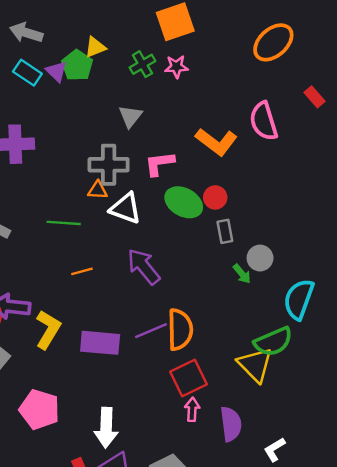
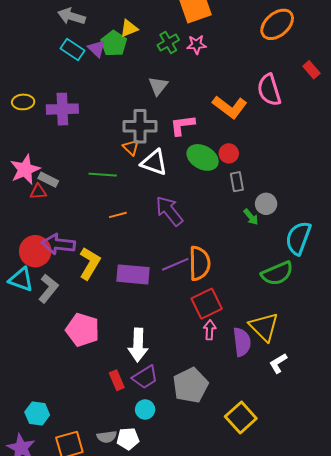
orange triangle: (98, 190) -> (131, 147), turned 42
yellow triangle: (255, 365) -> (264, 327), moved

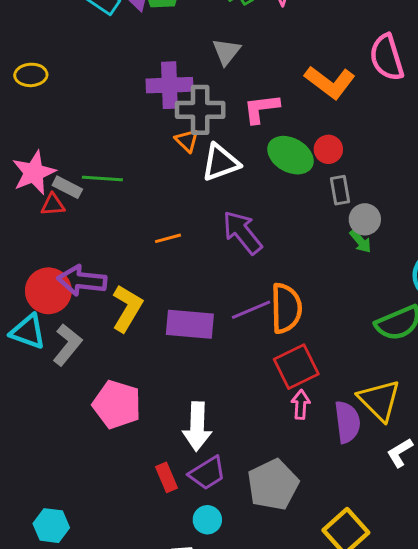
purple cross: (62, 109) -> (169, 85), moved
white triangle: (154, 162) -> (220, 162), turned -40
green line: (103, 175) -> (102, 178), moved
gray circle: (266, 204) -> (365, 219), moved

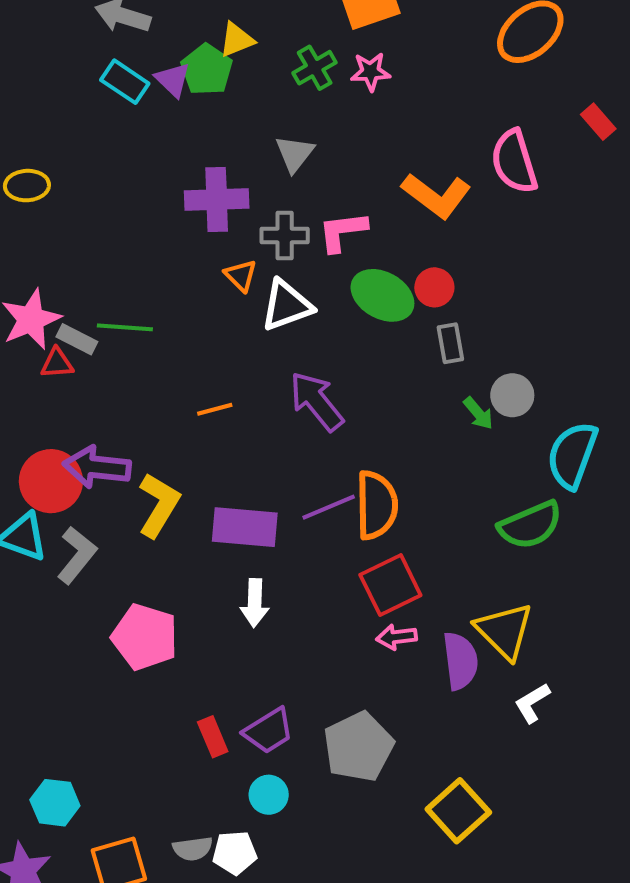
gray cross: (200, 110) -> (285, 235), moved, size x0.7
gray circle: (365, 219) -> (512, 395), moved
pink arrow: (301, 405) -> (396, 637), turned -100
white arrow: (197, 426) -> (255, 603), moved, size x0.7

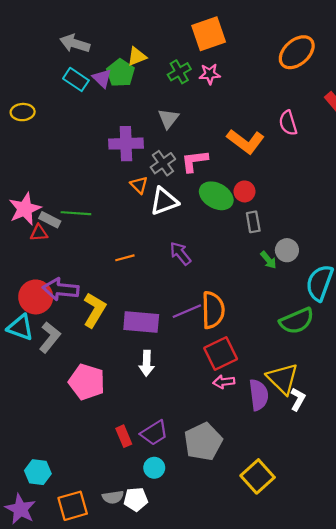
pink semicircle: (514, 162) -> (288, 123), size x0.7
yellow ellipse: (27, 186) -> (23, 112), moved
gray cross: (285, 235) -> (163, 163), turned -35
purple arrow: (317, 401) -> (180, 253), size x0.7
white L-shape: (532, 703) -> (298, 399), moved, turned 150

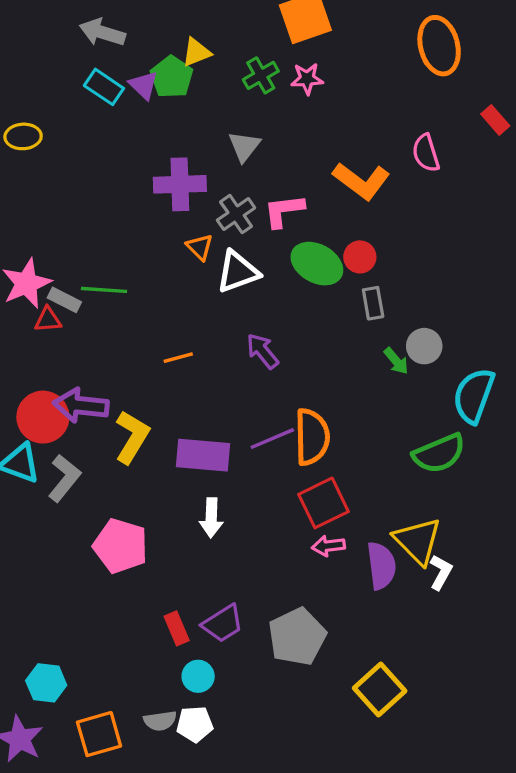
orange ellipse: (297, 52) -> (439, 46), turned -63
cyan circle: (154, 468) -> (198, 676), moved

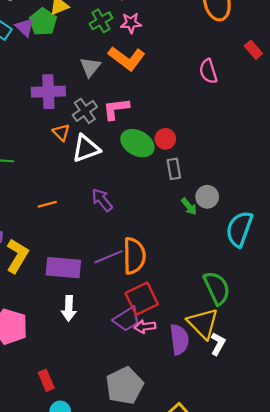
orange L-shape: (361, 181) -> (127, 58), moved
green semicircle: (439, 453) -> (217, 288), moved, turned -92
purple trapezoid: (223, 623) -> (127, 319), moved

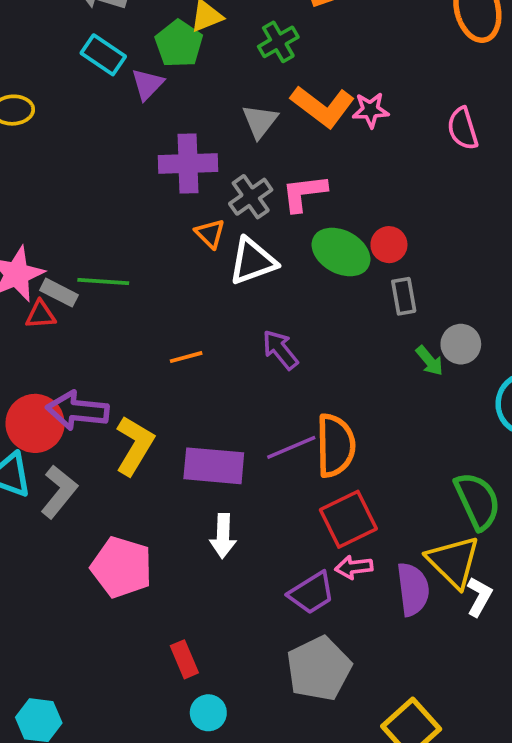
pink star: (131, 23) -> (370, 110), moved
purple triangle: (25, 27) -> (147, 84), moved, turned 30
purple trapezoid: (127, 319) -> (312, 593), moved

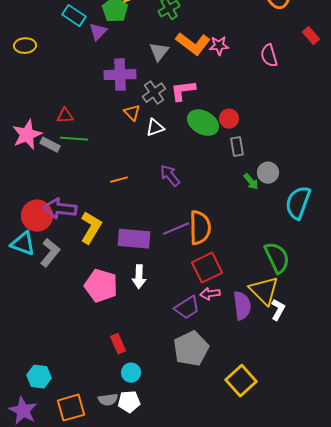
white triangle: (253, 261) -> (155, 128), size x0.7
red triangle: (41, 315) -> (65, 116), moved
pink pentagon: (122, 567) -> (101, 286), moved

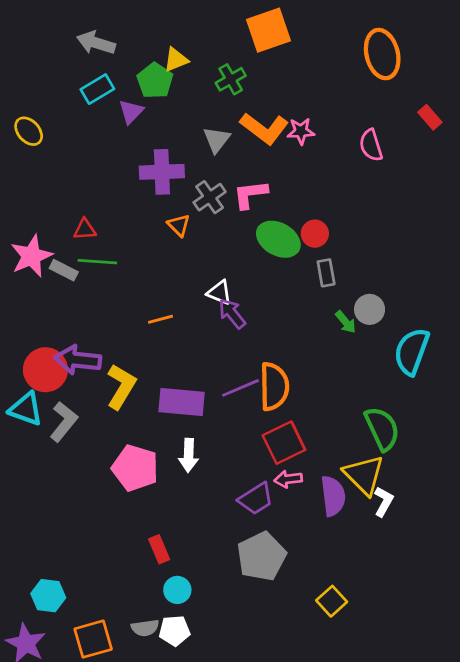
cyan rectangle: (74, 16) -> (97, 89), turned -65
yellow ellipse: (25, 46) -> (29, 131), turned 50
white triangle: (155, 128) -> (219, 293), moved, turned 42
yellow square: (241, 381) -> (332, 601), size x0.7

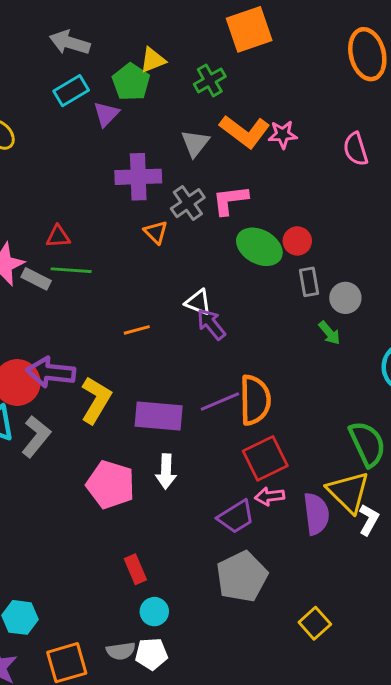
gray circle: (370, 309) -> (345, 298), moved

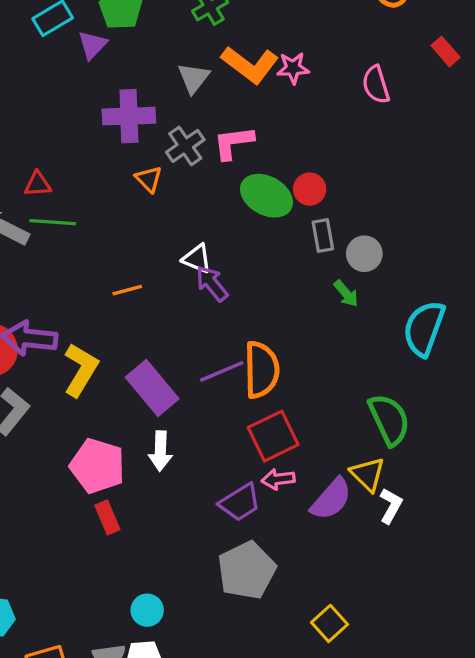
purple rectangle: (159, 416) -> (152, 388), turned 45
yellow triangle: (348, 492) -> (368, 474), size x0.7
purple semicircle: (316, 514) -> (331, 499), turned 48
red rectangle: (135, 569) -> (107, 517), moved

